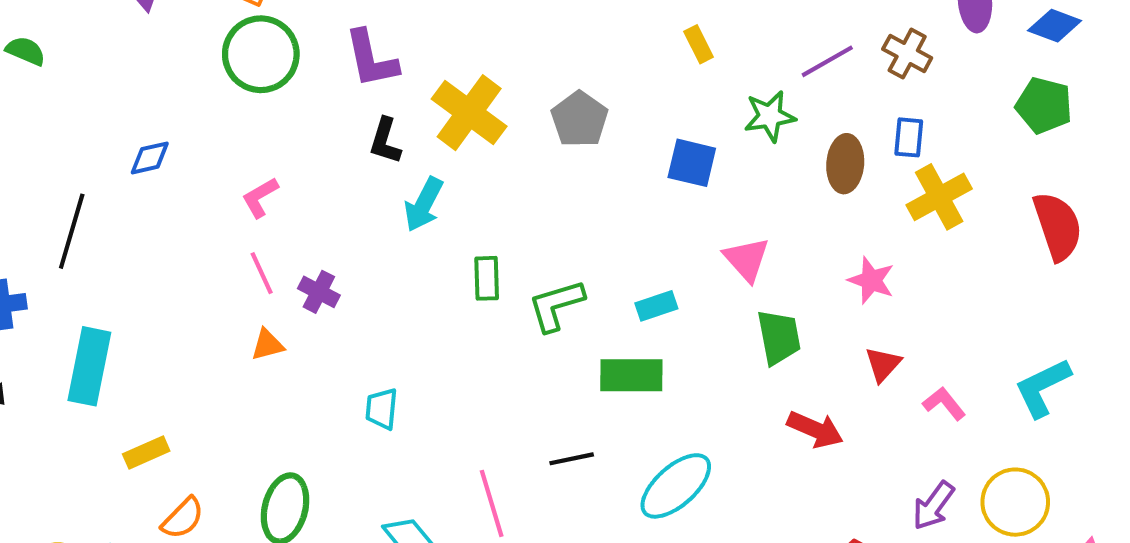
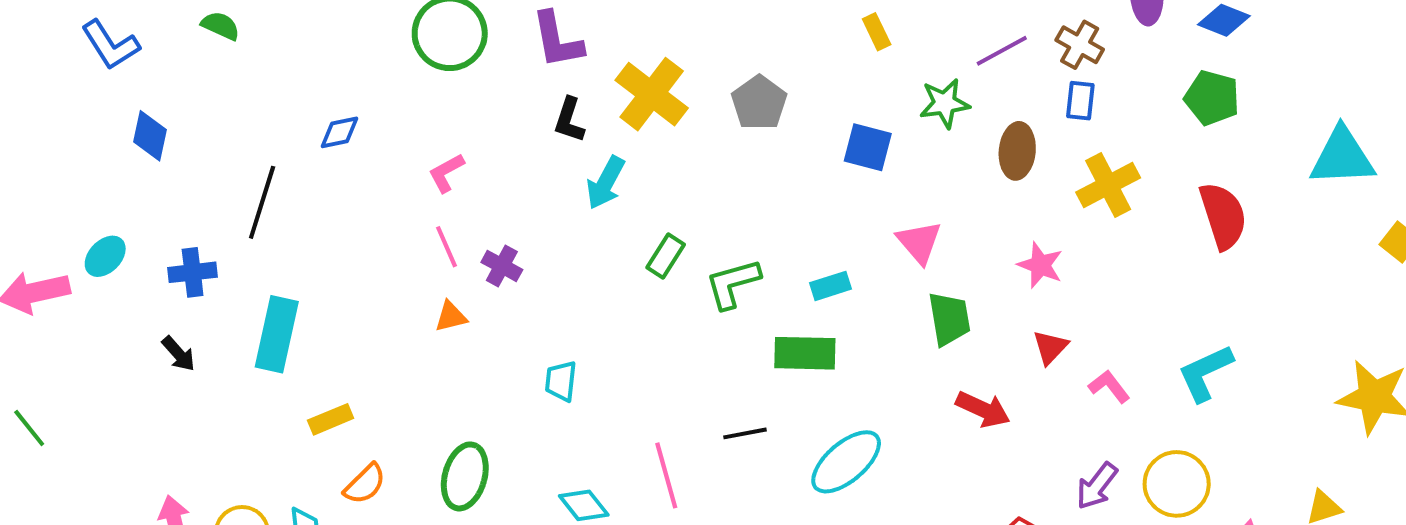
blue rectangle: (909, 137) -> (1080, 101), moved
green rectangle: (487, 278) -> (666, 256), turned 33

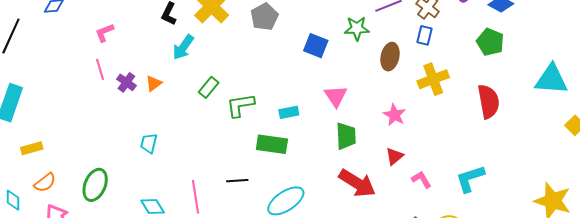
orange triangle: (451, 317) -> (154, 83), moved, turned -30
red arrow: (983, 409) -> (357, 183), size x1.4

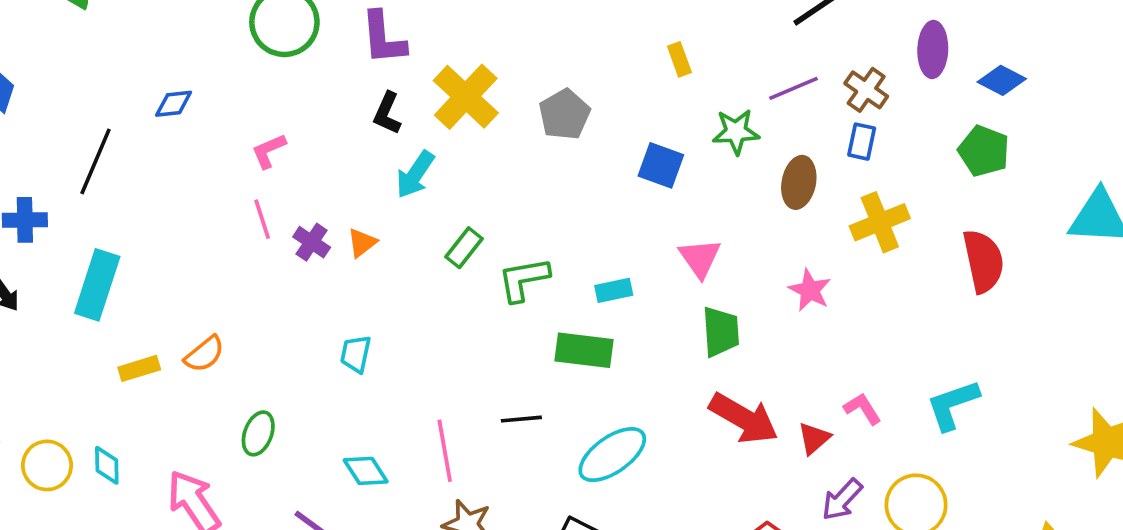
red triangle: (395, 156) -> (814, 438), moved
orange semicircle: (45, 183) -> (204, 354), moved
green ellipse: (95, 185) -> (258, 433), size x0.7

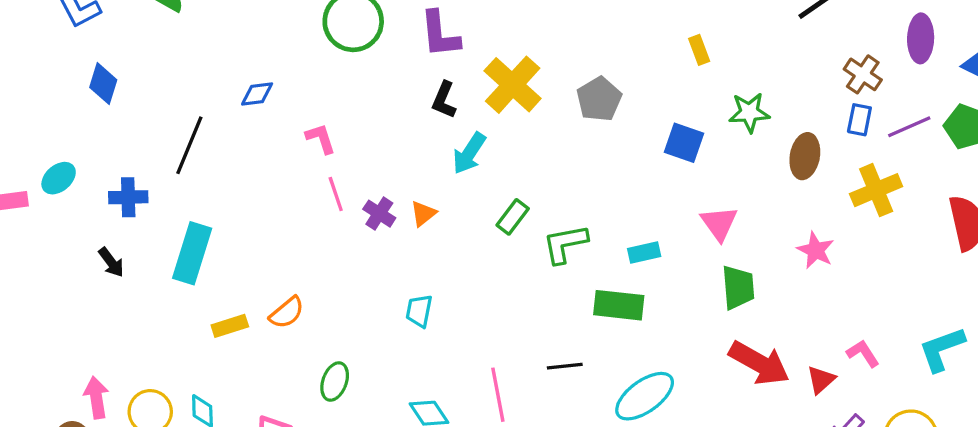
purple line: (794, 88) -> (909, 127), moved
pink L-shape: (269, 151) -> (321, 139), moved, turned 96

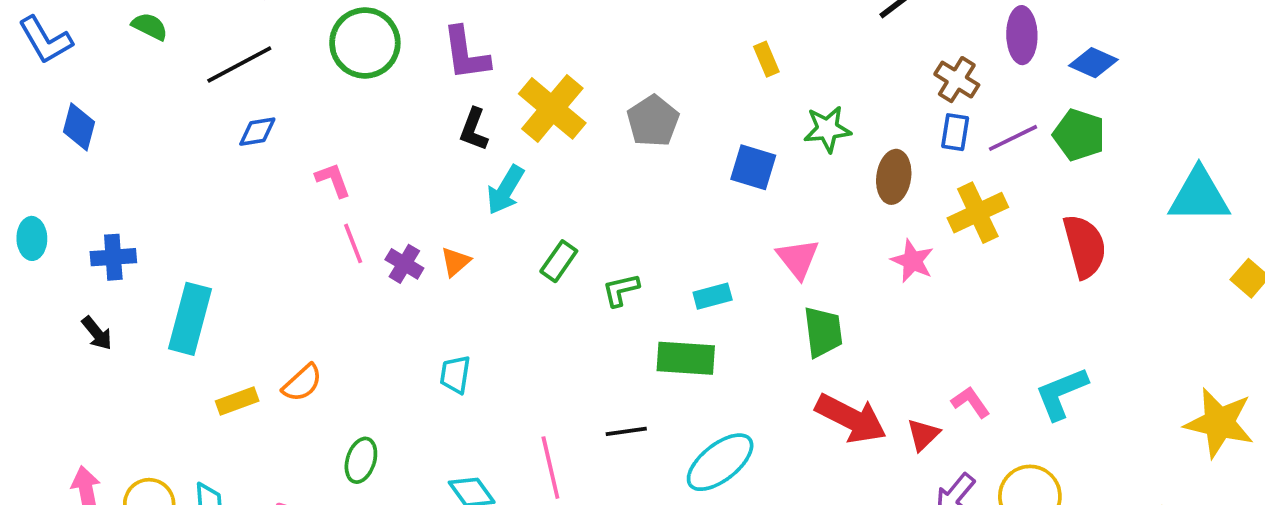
black line: (189, 145) -> (239, 65), moved, turned 42
cyan ellipse: (59, 178) -> (32, 238), turned -48
green L-shape: (565, 244) -> (621, 290), size x0.7
pink star: (816, 250) -> (912, 261), moved

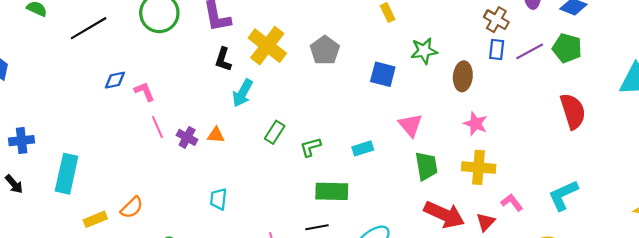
blue diamond: (257, 132) -> (115, 80), moved
yellow cross: (978, 213) -> (479, 167), moved, turned 32
orange triangle: (455, 262) -> (216, 135), turned 48
green rectangle: (686, 358) -> (332, 191), moved

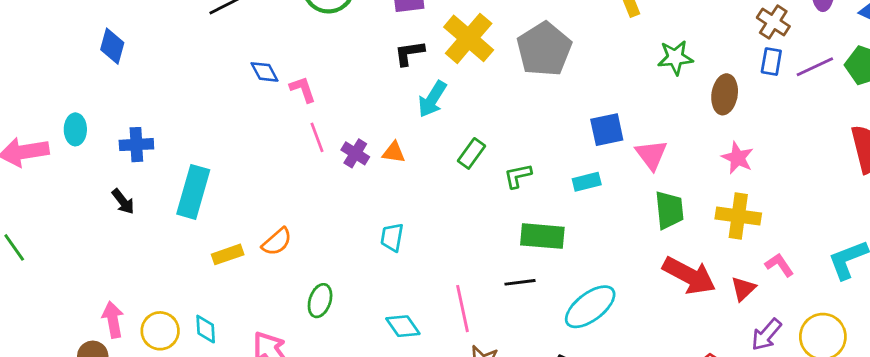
gray pentagon: (325, 50) -> (544, 49), size x1.4
black L-shape: (223, 59) -> (409, 53), turned 60
blue square: (383, 74) -> (607, 130), moved, turned -30
blue diamond: (115, 80) -> (265, 72), turned 70

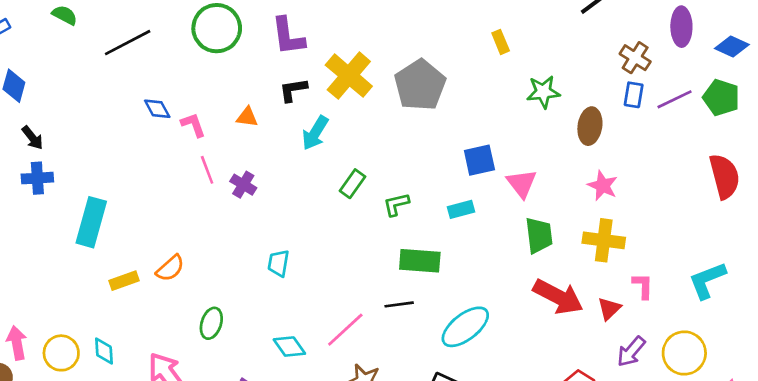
orange triangle: (394, 152) -> (247, 117), moved
black arrow: (123, 202) -> (33, 138), moved
pink L-shape: (779, 265) -> (643, 286), turned 36
pink line: (462, 309) -> (345, 330), turned 60

